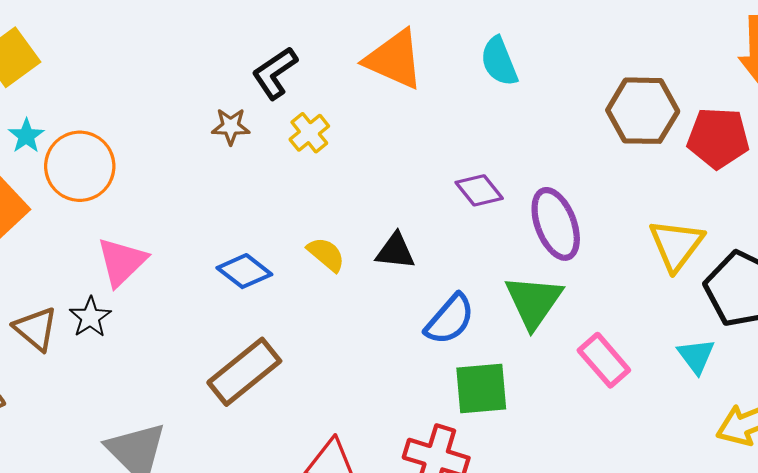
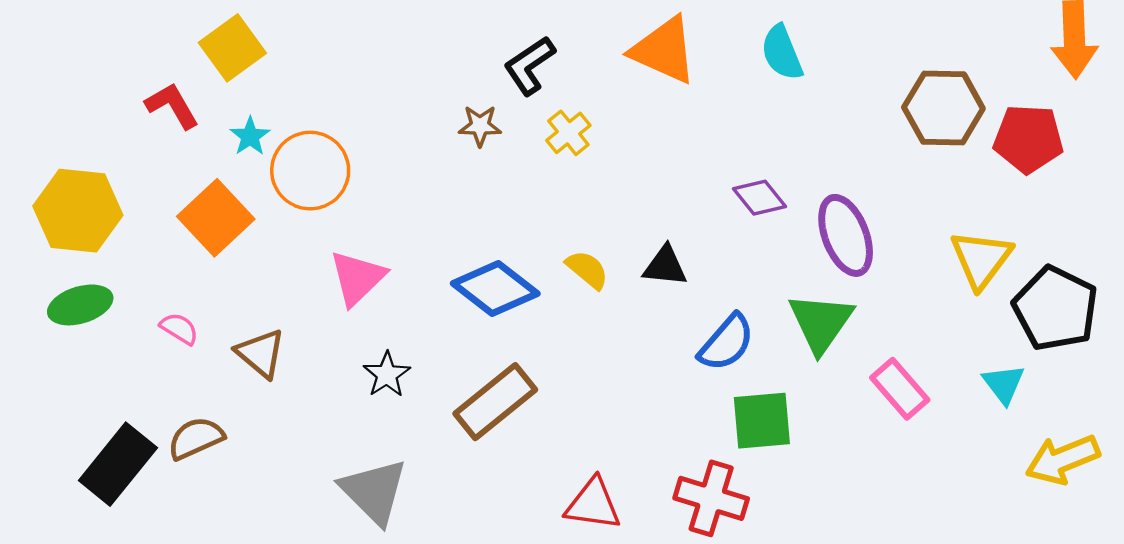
blue diamond: (244, 271) -> (495, 288), size x1.4
black star: (90, 317) -> (387, 375), moved

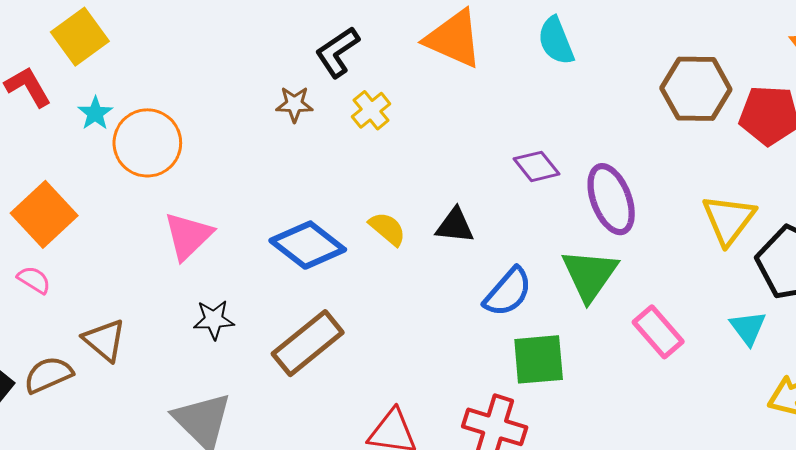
orange square: (216, 218) -> (44, 214), moved
brown triangle: (261, 353) -> (104, 340), moved
black star: (387, 375) -> (214, 320), turned 30

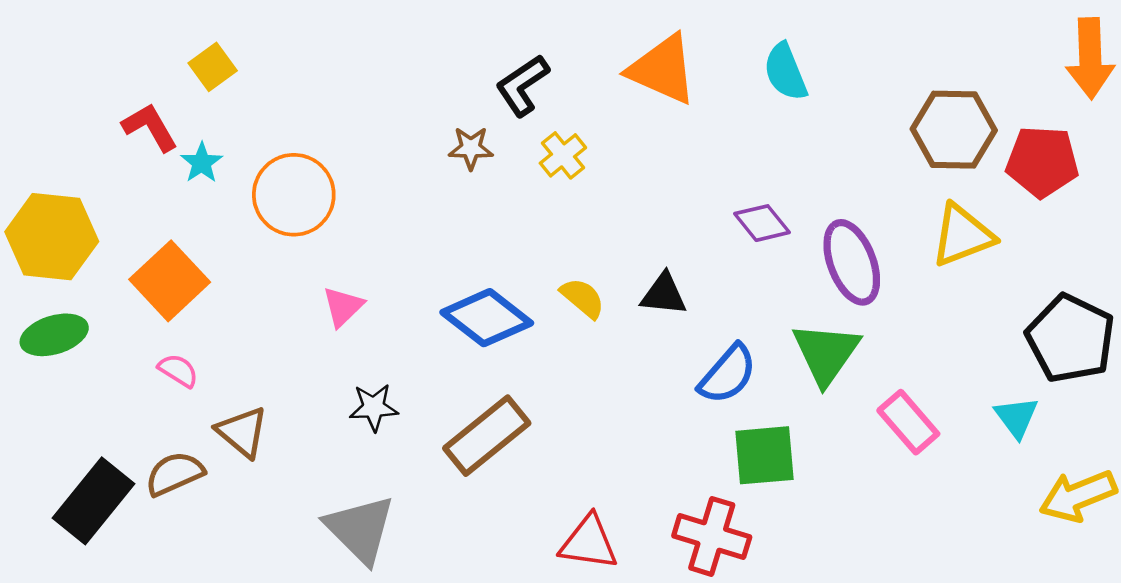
yellow square: (80, 37) -> (213, 67), size x0.7
cyan star: (95, 113) -> (202, 163), moved
yellow triangle: (729, 220) -> (962, 235), moved, turned 32
pink triangle: (188, 236) -> (343, 307), size x0.7
pink semicircle: (34, 280) -> (178, 371), moved

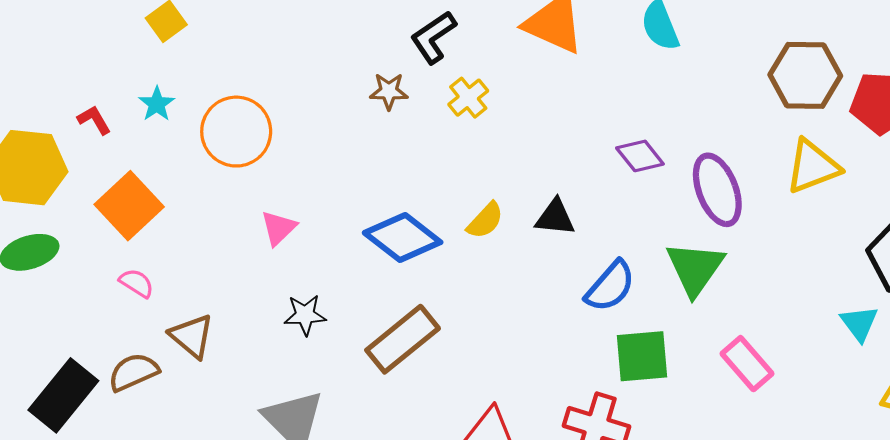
red L-shape: (150, 127) -> (94, 120), moved, size x0.7
yellow semicircle: (583, 298) -> (485, 221), turned 93
pink rectangle: (908, 422) -> (747, 364), moved

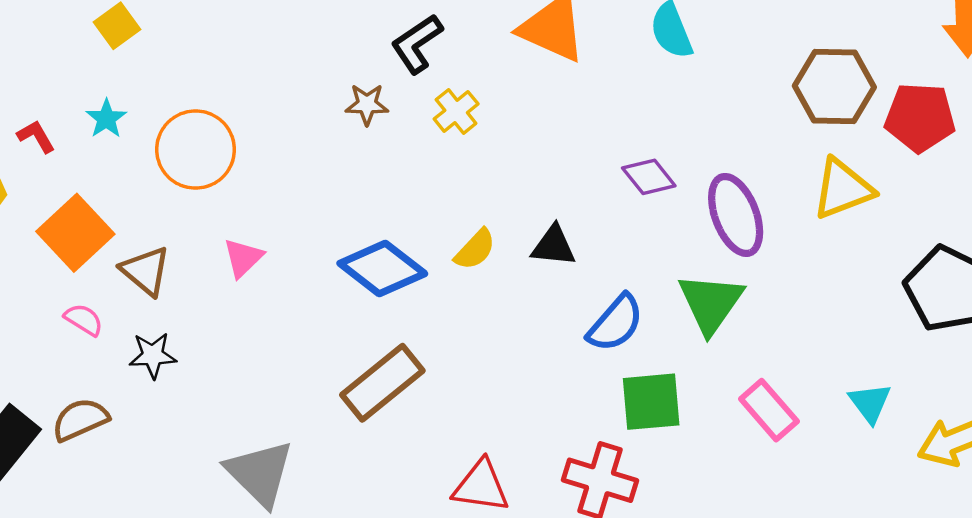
black star: (305, 315) -> (153, 355), moved
cyan triangle: (859, 323) -> (870, 403), moved
brown triangle: (192, 336) -> (146, 271), moved

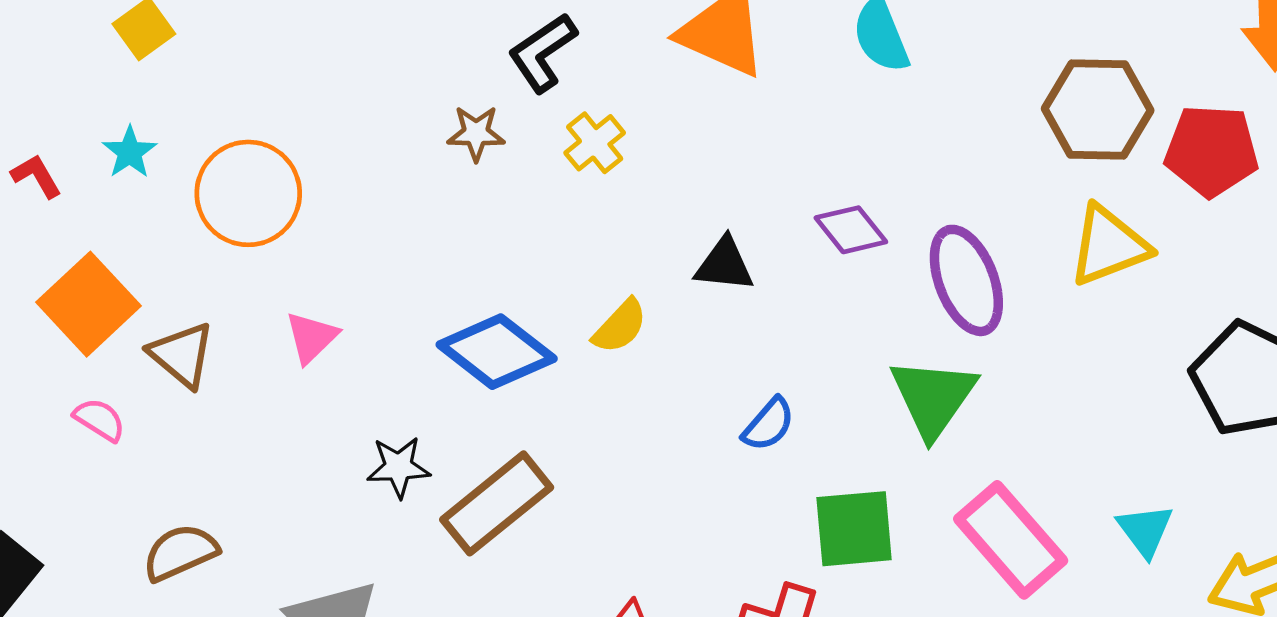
black triangle: (554, 246) -> (724, 265), moved
blue semicircle: (615, 323) -> (769, 424), moved, size x0.7
black star: (153, 355) -> (399, 467), moved
pink rectangle: (769, 410) -> (1011, 540), size x1.4
brown semicircle: (80, 420) -> (180, 552), moved

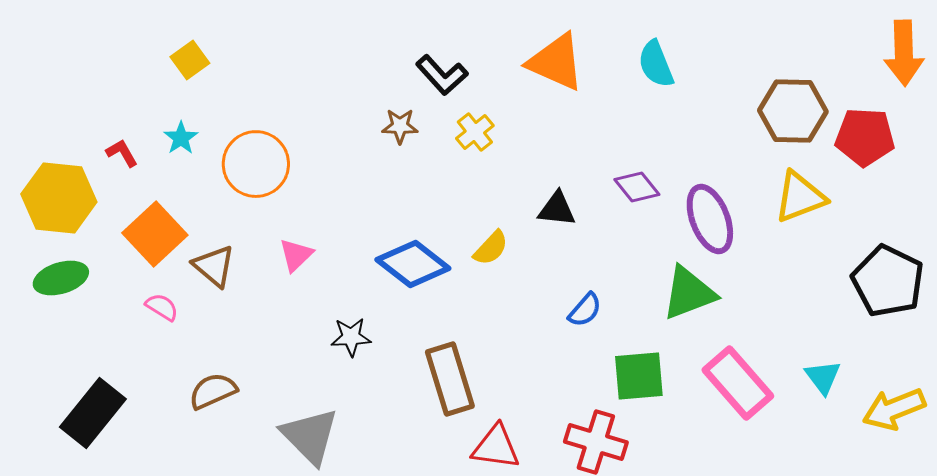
black L-shape: (542, 53) -> (442, 75), turned -98
green triangle: (933, 397) -> (689, 293), turned 34
brown rectangle: (497, 503) -> (450, 379), moved, turned -68

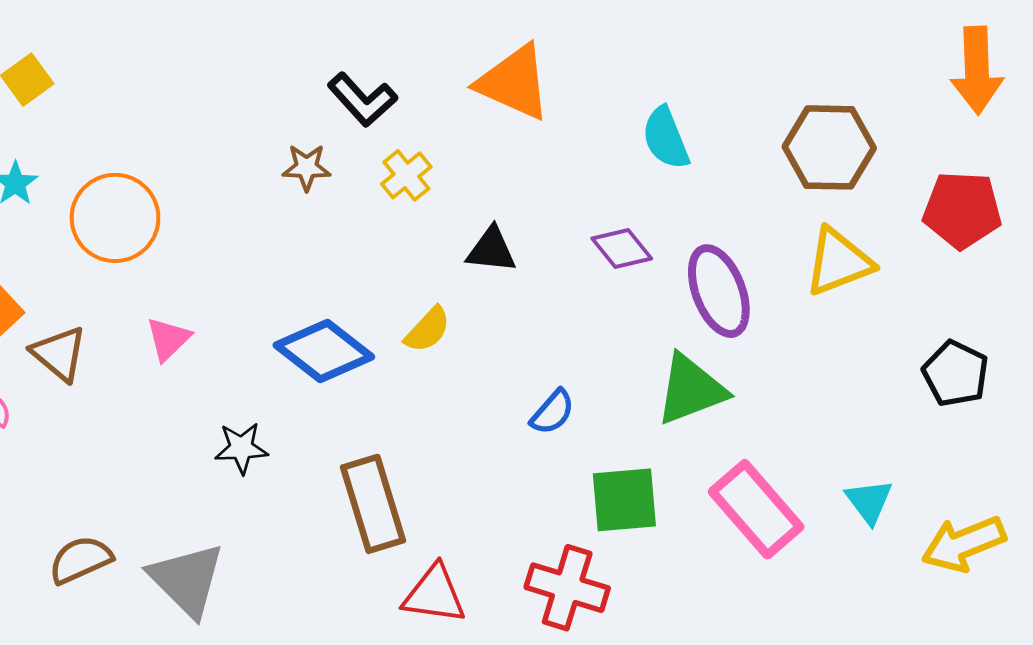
cyan semicircle: (656, 64) -> (666, 138), moved
red pentagon: (865, 137) -> (962, 210), moved
black triangle: (557, 209) -> (491, 250), moved
black pentagon: (888, 281) -> (956, 374), size x0.7
brown semicircle: (213, 391) -> (80, 560), moved

